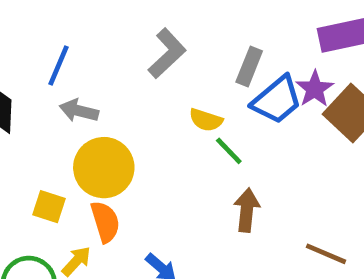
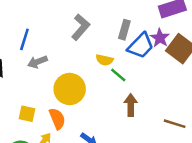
gray arrow: (79, 111) -> (38, 62), turned -30
yellow circle: (104, 168) -> (70, 89), moved

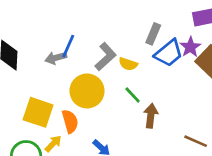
gray L-shape: (81, 27) -> (105, 57), moved
blue line: (24, 39) -> (68, 46), moved
green line: (118, 75) -> (133, 95), moved
yellow square: (27, 114) -> (38, 112), size x1.6

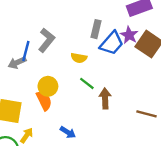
gray L-shape: (105, 57) -> (46, 40), moved
yellow circle: (87, 91) -> (48, 86), size x0.7
orange semicircle: (70, 121) -> (44, 101), moved

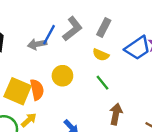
gray rectangle: (96, 29) -> (104, 28), moved
brown arrow: (105, 98) -> (116, 114), moved
orange semicircle: (44, 101) -> (37, 90), moved

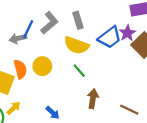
gray rectangle: (104, 28) -> (78, 20), turned -42
yellow semicircle: (101, 55) -> (76, 45), size x1.6
orange semicircle: (37, 90) -> (20, 69), moved

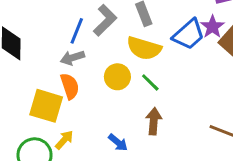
gray arrow: (18, 38) -> (72, 58), moved
yellow circle: (42, 66) -> (117, 77), moved
brown arrow: (93, 99) -> (154, 121), moved

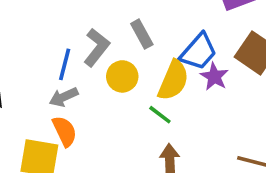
purple star: (212, 27) -> (214, 77), moved
yellow semicircle: (144, 48) -> (173, 80), moved, turned -76
yellow circle: (117, 77) -> (122, 76), moved

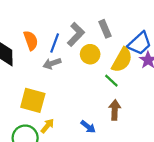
orange semicircle: (65, 131) -> (31, 40), moved

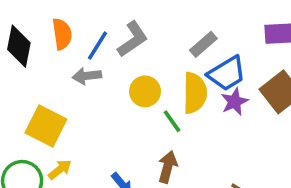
gray rectangle: (105, 29) -> (203, 44), moved, turned 60
yellow circle: (90, 54) -> (145, 91), moved
yellow semicircle: (122, 60) -> (195, 93), turned -40

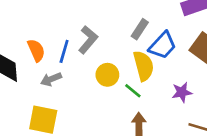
gray arrow: (87, 76) -> (51, 79), moved
purple star: (234, 102) -> (182, 92), moved, turned 30

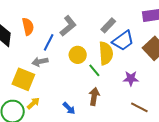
blue line: (64, 51) -> (49, 42), moved
gray arrow: (51, 79) -> (40, 62), moved

